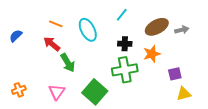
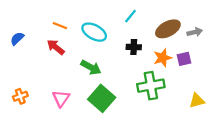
cyan ellipse: (88, 30) -> (94, 32), turned -35
green arrow: (68, 63) -> (91, 67), moved, turned -30
green cross: (125, 70) -> (151, 86), moved
purple square: (175, 74) -> (184, 59), moved

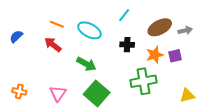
orange cross: (20, 96) -> (19, 91), turned 32

